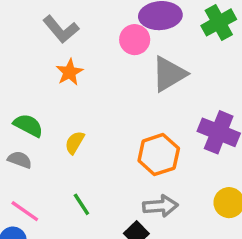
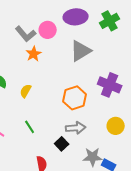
gray L-shape: (61, 29) -> (26, 34), moved
pink circle: (135, 40) -> (48, 30), moved
orange star: (69, 72) -> (34, 54), moved

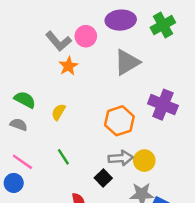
yellow circle: (116, 126) -> (144, 161), moved

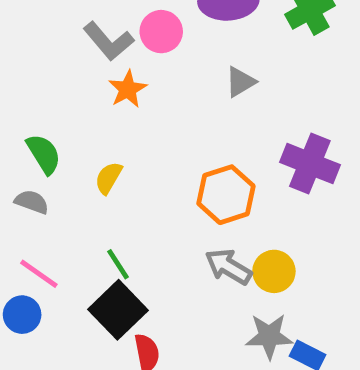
gray triangle: (127, 62) -> (240, 82), size x0.6
green semicircle: (25, 100) -> (44, 154), turned 30
gray arrow: (121, 158) -> (228, 267), turned -145
black square: (103, 178) -> (118, 310), moved, size x1.6

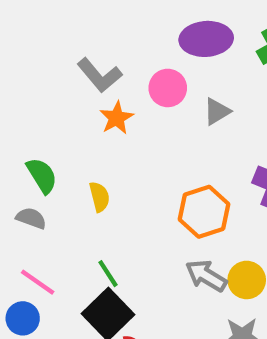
pink circle: (161, 32) -> (168, 88), moved
yellow semicircle: (108, 178) -> (99, 197), turned 136

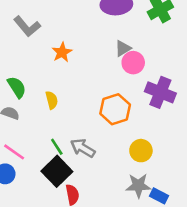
gray L-shape: (99, 75) -> (27, 26), moved
pink circle: (168, 88) -> (133, 63), moved
gray arrow: (206, 276) -> (83, 148), moved

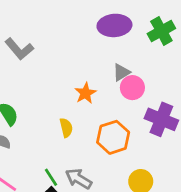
orange star: (62, 52) -> (85, 93), moved
yellow semicircle: (52, 100) -> (66, 128), moved

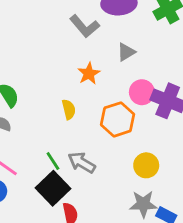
gray L-shape: (19, 49) -> (85, 26), moved
pink circle: (132, 88) -> (142, 92), moved

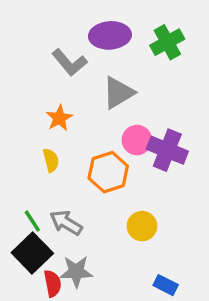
gray triangle: (126, 52) -> (118, 93), size x1.5
orange star: (89, 74) -> (59, 118), moved
gray star: (143, 204) -> (76, 272), moved

